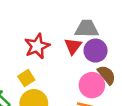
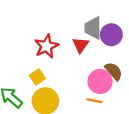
gray trapezoid: (87, 29) -> (93, 28), turned -90
purple circle: (95, 51) -> (111, 35), moved

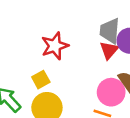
red triangle: (81, 45) -> (109, 50), moved

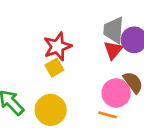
yellow square: (41, 80) -> (54, 68), moved

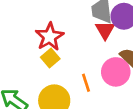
orange line: (108, 115) -> (86, 83), moved, turned 66

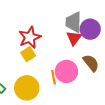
pink circle: (116, 72) -> (66, 71), moved

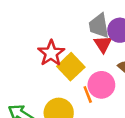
yellow square: (28, 54) -> (71, 67), moved, size x1.5

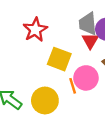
red star: (51, 53) -> (35, 30), moved
yellow square: (71, 67) -> (59, 59), turned -30

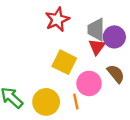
red star: (35, 30) -> (57, 19), moved
orange line: (73, 86) -> (76, 102), moved

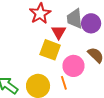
red triangle: (97, 47) -> (59, 32), moved

